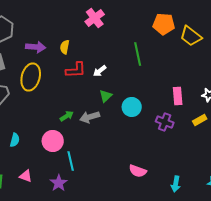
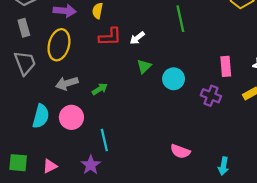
gray arrow: (90, 117) -> (67, 83), moved
cyan semicircle: (15, 140) -> (41, 116), size x1.5
pink circle: (53, 141) -> (71, 117), moved
pink triangle: (26, 176) -> (50, 166), moved, turned -48

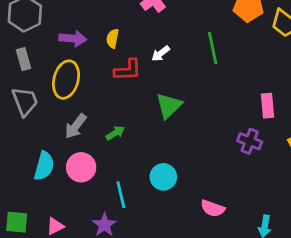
white arrow: (137, 38) -> (161, 54), moved
green triangle: (144, 66) -> (169, 106), size x1.5
cyan circle: (174, 79) -> (163, 177), moved
gray arrow: (67, 83) -> (76, 126), turned -35

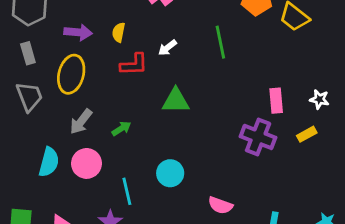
green triangle: (169, 106) -> (176, 101), turned 44
purple cross: (250, 141) -> (258, 137), size x1.4

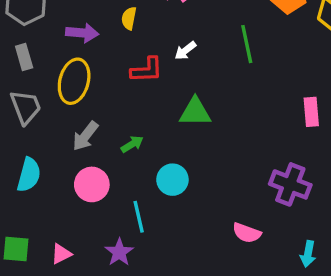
yellow semicircle: (119, 32) -> (129, 18), moved
purple cross: (258, 137) -> (290, 184), moved
cyan semicircle: (49, 162) -> (29, 175), moved
cyan circle: (170, 173) -> (172, 180), moved

